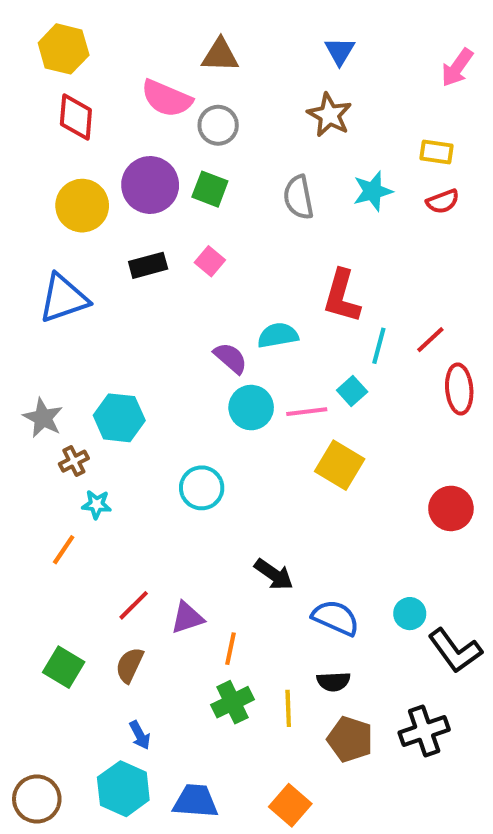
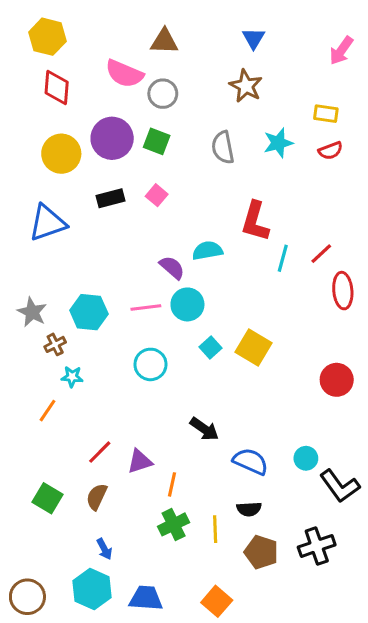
cyan square: (352, 391) -> (211, 348), moved
pink line: (307, 412) -> (146, 307), moved

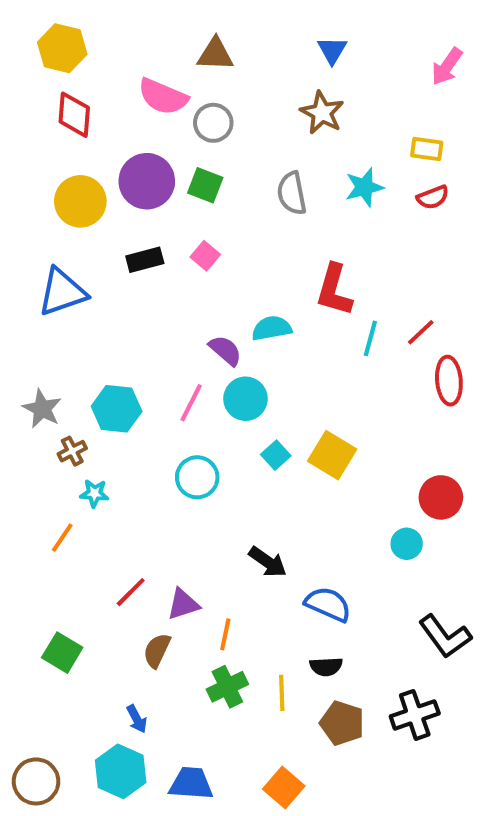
pink line: (146, 307) -> (191, 403), turned -56
cyan circle: (306, 458) -> (407, 544), moved
brown semicircle: (97, 497) -> (157, 651), moved

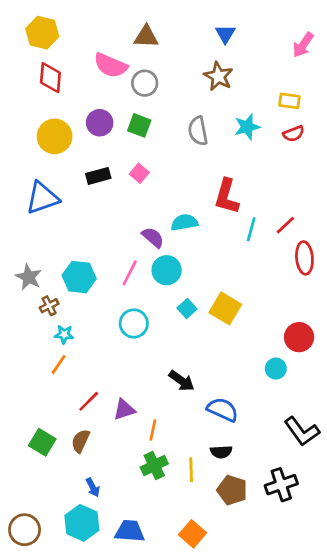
purple circle: (147, 181) -> (100, 123), size x0.7
orange line: (62, 538) -> (59, 364), moved
brown semicircle: (157, 651) -> (81, 441), moved

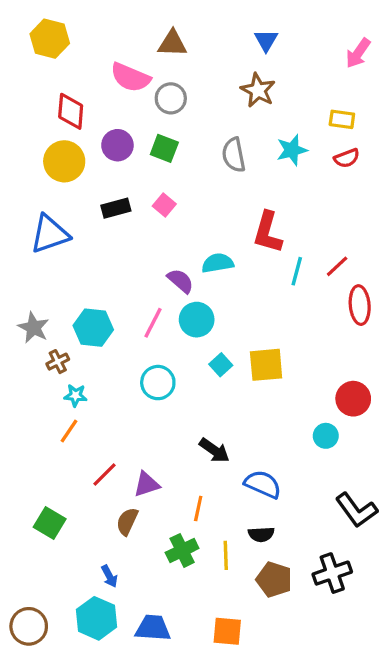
red diamond: (50, 78) -> (71, 111), moved
yellow square: (225, 308) -> (266, 365), turned -36
orange line: (153, 430) -> (198, 508), moved
brown semicircle: (81, 441) -> (127, 521), moved
orange square: (192, 534) -> (227, 631), turned -36

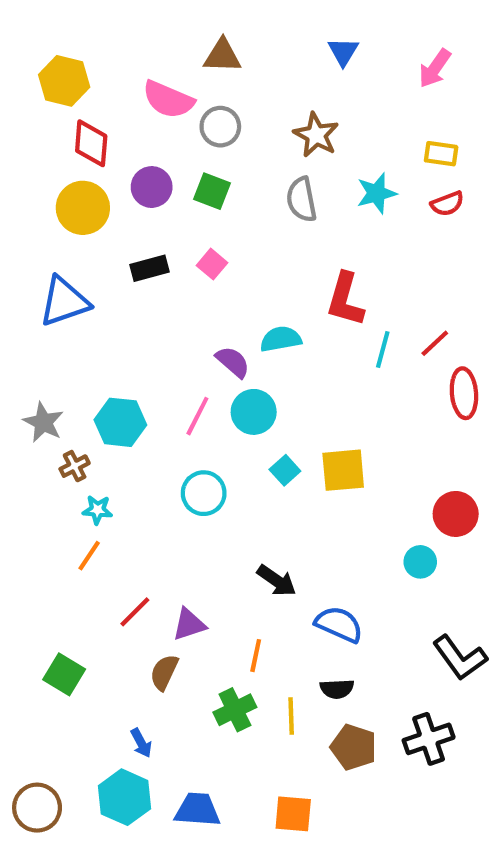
yellow hexagon: (50, 39) -> (64, 81), moved
pink arrow: (358, 53) -> (435, 68), moved
brown star: (258, 90) -> (316, 135), moved

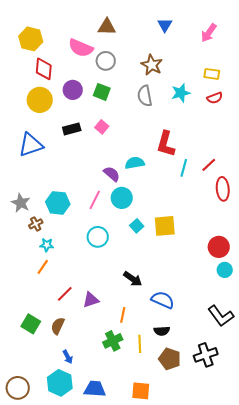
cyan circle: (420, 562) -> (225, 270), moved
brown semicircle: (164, 672) -> (58, 326), moved

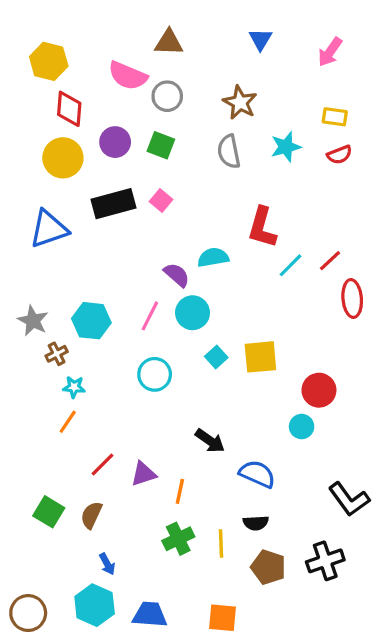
black rectangle: (72, 129) -> (114, 204), size x1.5
cyan line: (184, 168) -> (291, 265), turned 30
red circle: (219, 247) -> (319, 390), moved
cyan circle: (225, 270) -> (302, 427), moved
orange line: (123, 315) -> (180, 491), moved

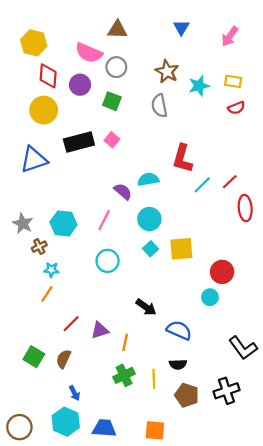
purple circle: (115, 142) -> (80, 85), moved
cyan star: (286, 147) -> (199, 86), moved
cyan circle: (193, 313) -> (149, 219), moved

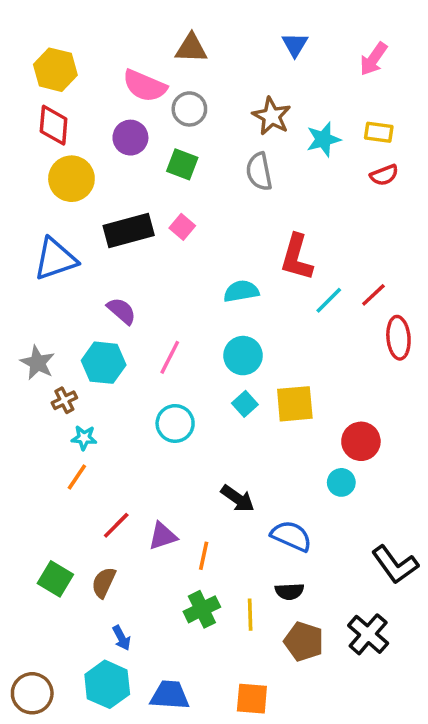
red diamond: (48, 76) -> (54, 125), moved
purple semicircle: (123, 192) -> (121, 311), moved
black cross: (226, 391) -> (368, 634), turned -30

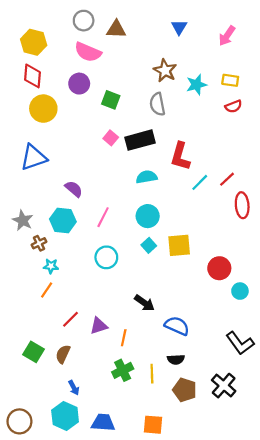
gray circle: (189, 109) -> (84, 21), moved
black rectangle: (129, 230) -> (140, 140), moved
cyan circle: (341, 482) -> (240, 291), moved

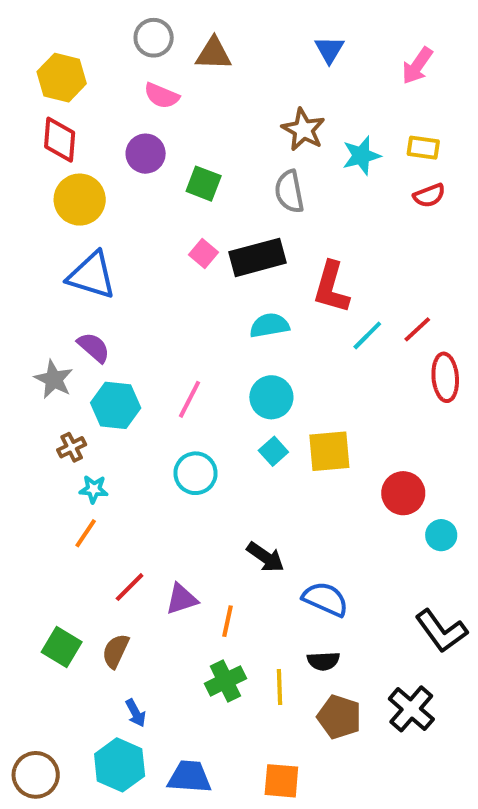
pink semicircle: (88, 52) -> (162, 96), size x0.7
blue triangle: (34, 157) -> (92, 275), moved, turned 36
purple semicircle: (74, 189) -> (94, 347), moved
gray star: (23, 220) -> (54, 379), moved

